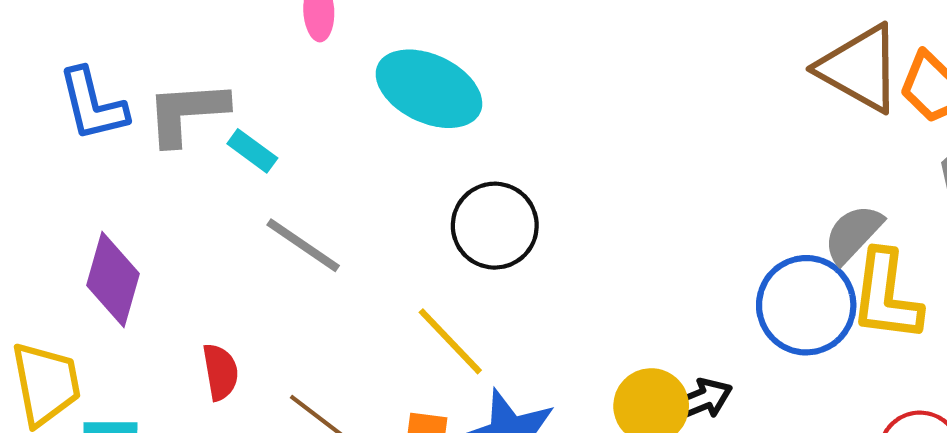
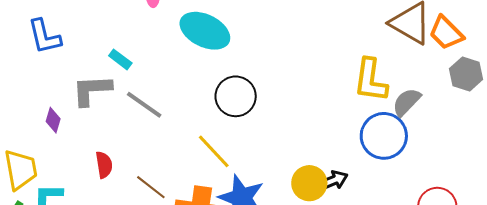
gray L-shape: (187, 113) -> (92, 90), moved
purple diamond: (113, 280) -> (53, 120), size x0.6
yellow L-shape: (886, 296) -> (371, 80), moved

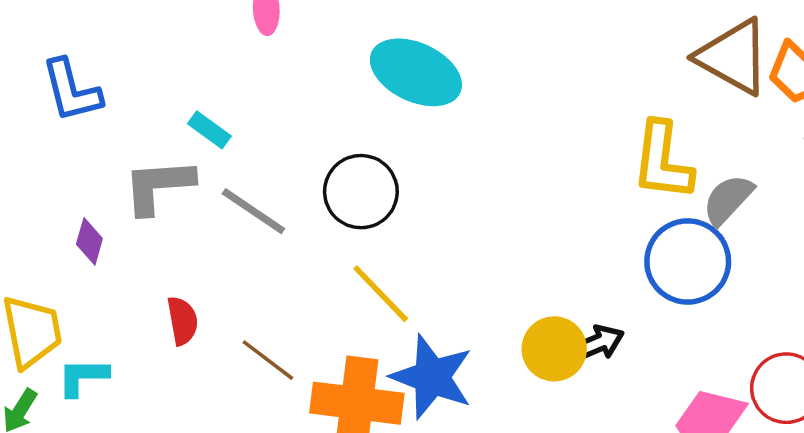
cyan ellipse: (205, 31) -> (416, 72), moved
black circle: (236, 96) -> (361, 192), moved

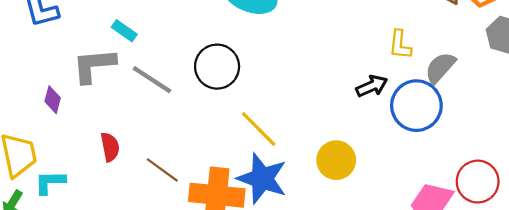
yellow L-shape: (662, 161) -> (400, 45), size x0.6
yellow line: (381, 294) -> (259, 129), moved
black arrow: (598, 343) -> (372, 86), moved

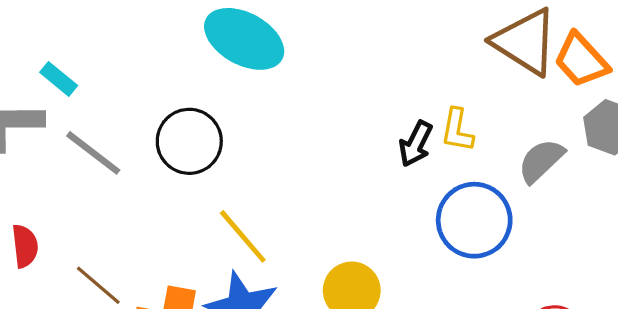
gray semicircle: (440, 68) -> (541, 161), moved
black arrow: (372, 86) -> (416, 144), moved, turned 136

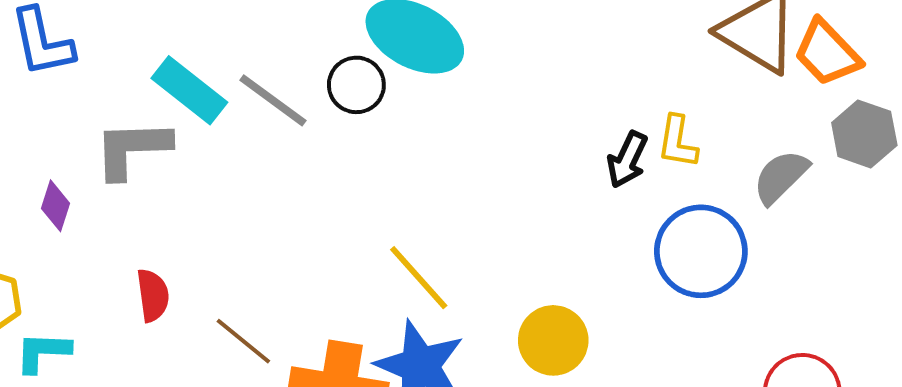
cyan rectangle: (59, 79) -> (189, 90), size x1.6
black circle: (189, 141) -> (356, 85), moved, size x0.7
gray line: (93, 153) -> (273, 100), moved

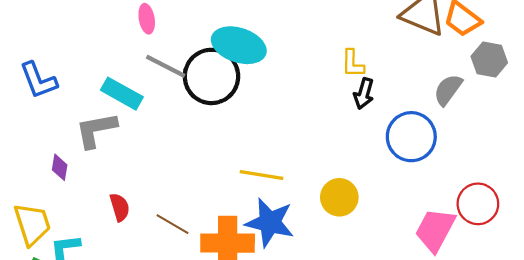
black circle: (356, 85) -> (211, 76), size x1.8
gray line: (273, 100) -> (166, 66), moved
yellow L-shape: (678, 142) -> (353, 63), moved
yellow line: (419, 278) -> (261, 175), turned -30

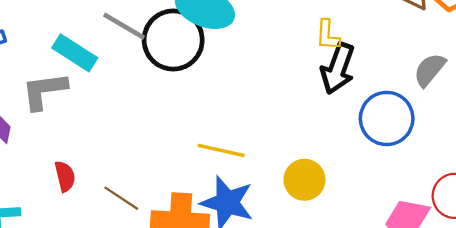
black arrow: (364, 94) -> (338, 69), size x1.5

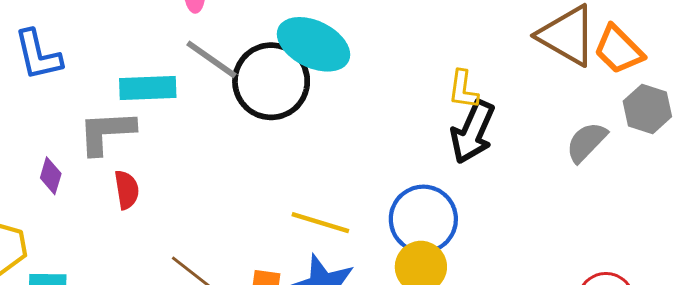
cyan rectangle: (75, 53) -> (148, 88), turned -39
blue circle: (387, 118) -> (423, 219), moved
red semicircle: (65, 176) -> (127, 190), moved

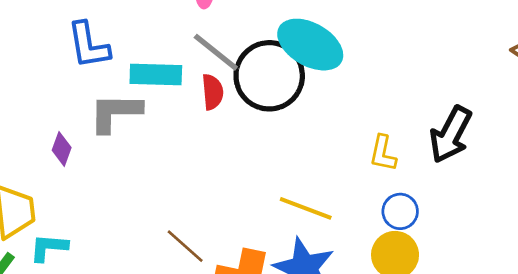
blue L-shape: (38, 55) -> (88, 45), moved
yellow L-shape: (463, 90) -> (383, 153), moved
red semicircle: (127, 190) -> (213, 92), moved
blue circle: (423, 219) -> (400, 211), size x0.6

